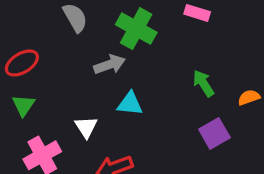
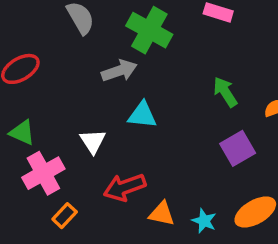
green triangle: (23, 105) -> (22, 133), moved, turned -40

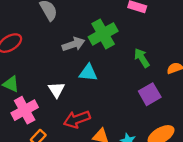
green cross: (149, 30) -> (103, 34), moved, turned 32

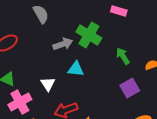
green cross: (103, 34) -> (89, 35), turned -30

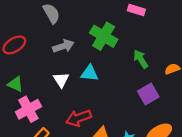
gray arrow: (63, 44) -> (63, 46), moved
white triangle: (48, 84) -> (61, 80), moved

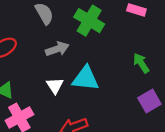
green cross: (104, 36) -> (89, 21), moved
cyan triangle: (89, 73) -> (86, 78), size x1.4

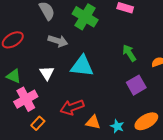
gray arrow: (57, 49) -> (58, 41), turned 36
white triangle: (55, 86) -> (47, 73), moved

